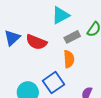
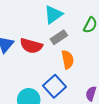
gray rectangle: (72, 37) -> (59, 37), moved

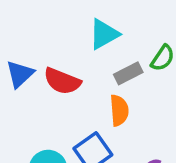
gray rectangle: (59, 37) -> (128, 73), moved

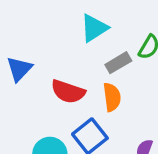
red semicircle: (62, 81) -> (68, 92), moved

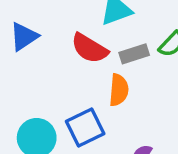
red semicircle: (68, 92) -> (89, 48), moved

